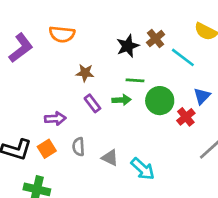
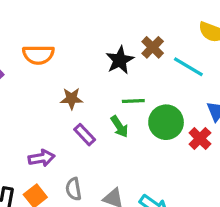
green arrow: (121, 100) -> (119, 127), turned 66

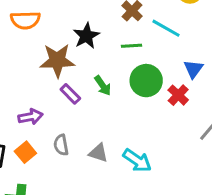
black star: (120, 60) -> (86, 36), moved
brown star: (72, 99) -> (57, 60), size x1.6
green line: (133, 101) -> (132, 46), moved

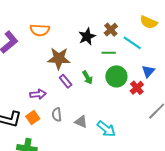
black star: (86, 36) -> (87, 36), moved

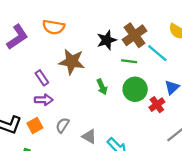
brown cross: (111, 30) -> (134, 35), size x1.5
purple rectangle: (66, 81) -> (42, 78), moved
gray semicircle: (57, 115) -> (62, 125), turned 32

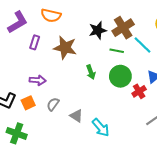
purple rectangle: (42, 78) -> (35, 42), moved, turned 48

